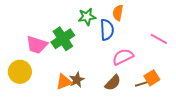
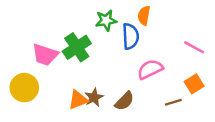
orange square: (152, 78) -> (194, 84), moved
brown semicircle: (113, 83) -> (124, 101), moved

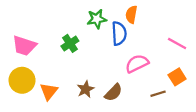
green cross: (77, 47) -> (70, 43), size x0.7
pink trapezoid: (45, 55) -> (24, 46), moved
orange triangle: (78, 100) -> (49, 91), moved, turned -30

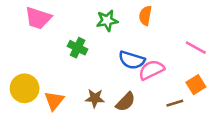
blue semicircle: (119, 33) -> (132, 60), moved, turned 110
green cross: (70, 43) -> (78, 48), turned -30
pink trapezoid: (24, 46) -> (38, 18), moved
brown star: (86, 89) -> (95, 98), turned 30

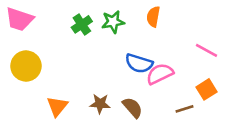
pink trapezoid: (38, 18) -> (19, 19), moved
green cross: (78, 48) -> (82, 24), moved, turned 30
yellow circle: (25, 88) -> (26, 66), moved
brown semicircle: (126, 102) -> (133, 108), turned -85

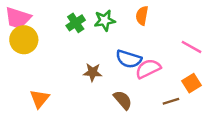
yellow circle: (26, 66) -> (24, 40), moved
brown star: (100, 104) -> (93, 72), moved
orange triangle: (57, 106) -> (40, 99), moved

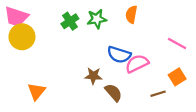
brown star: (93, 72) -> (93, 76), moved

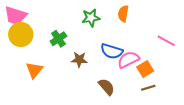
green cross: (70, 21) -> (58, 39), moved
brown star: (93, 76) -> (79, 60), moved
orange square: (177, 77) -> (145, 69), moved
orange triangle: (36, 91) -> (34, 70), moved

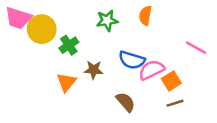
yellow circle: (21, 34) -> (42, 29), moved
orange triangle: (34, 70) -> (66, 82), moved

